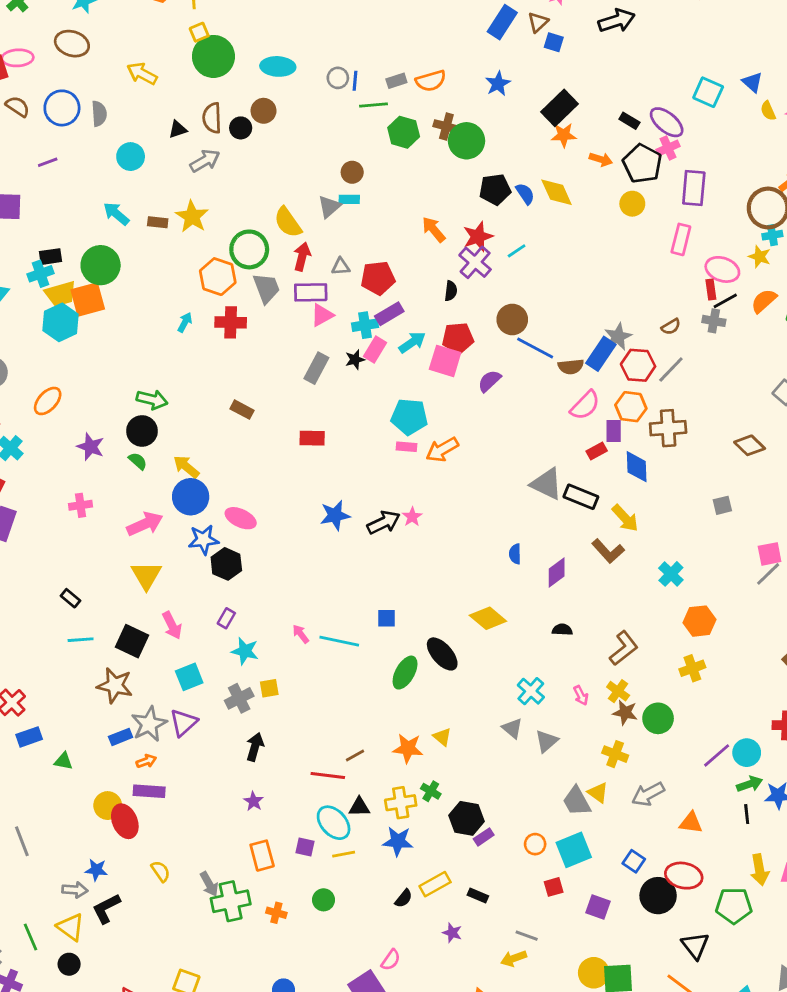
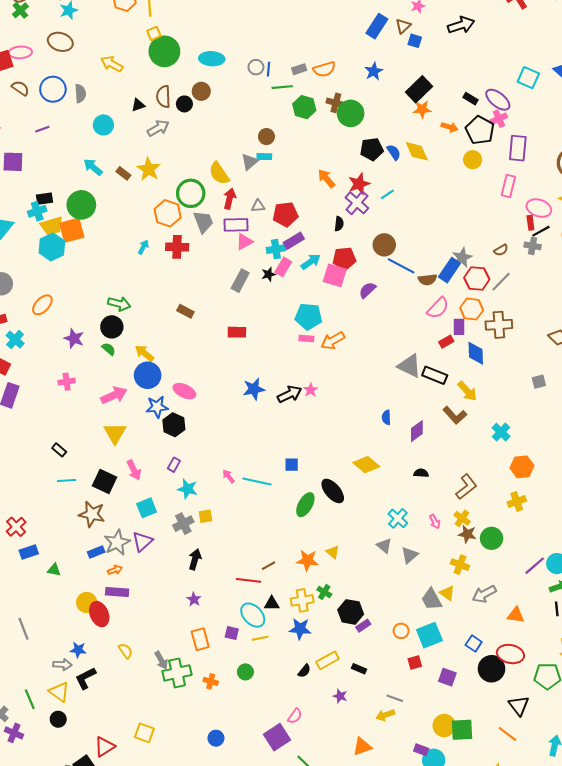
brown rectangle: (158, 222) -> (123, 173), turned 32

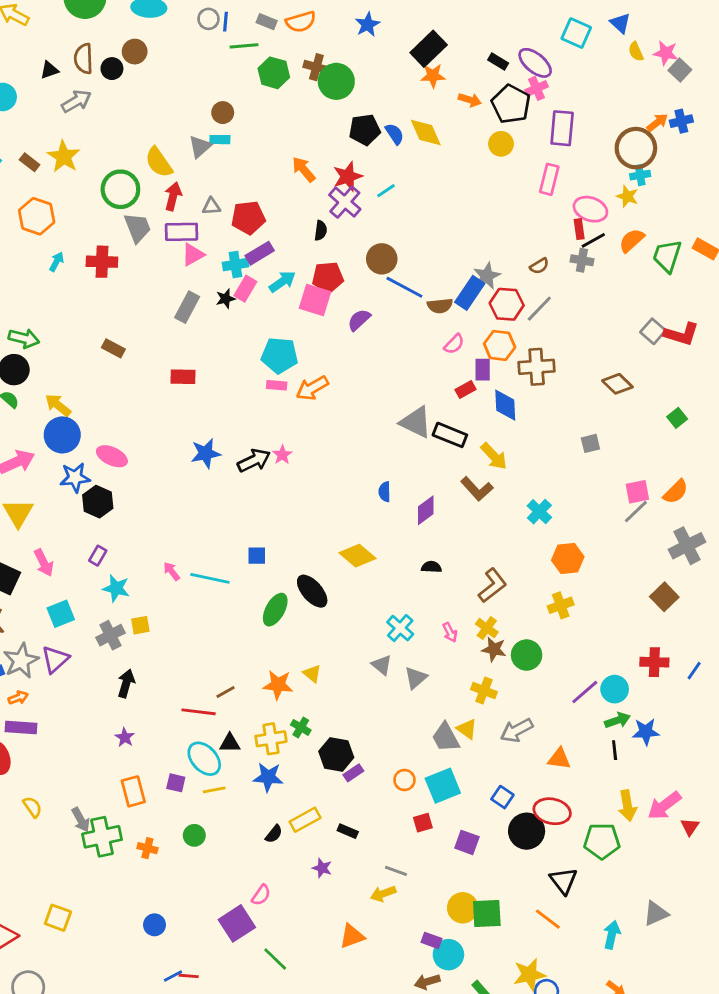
gray rectangle: (299, 69) -> (267, 22), turned 40
orange hexagon: (168, 213) -> (37, 216), moved
pink semicircle: (438, 308) -> (454, 344), size x0.7

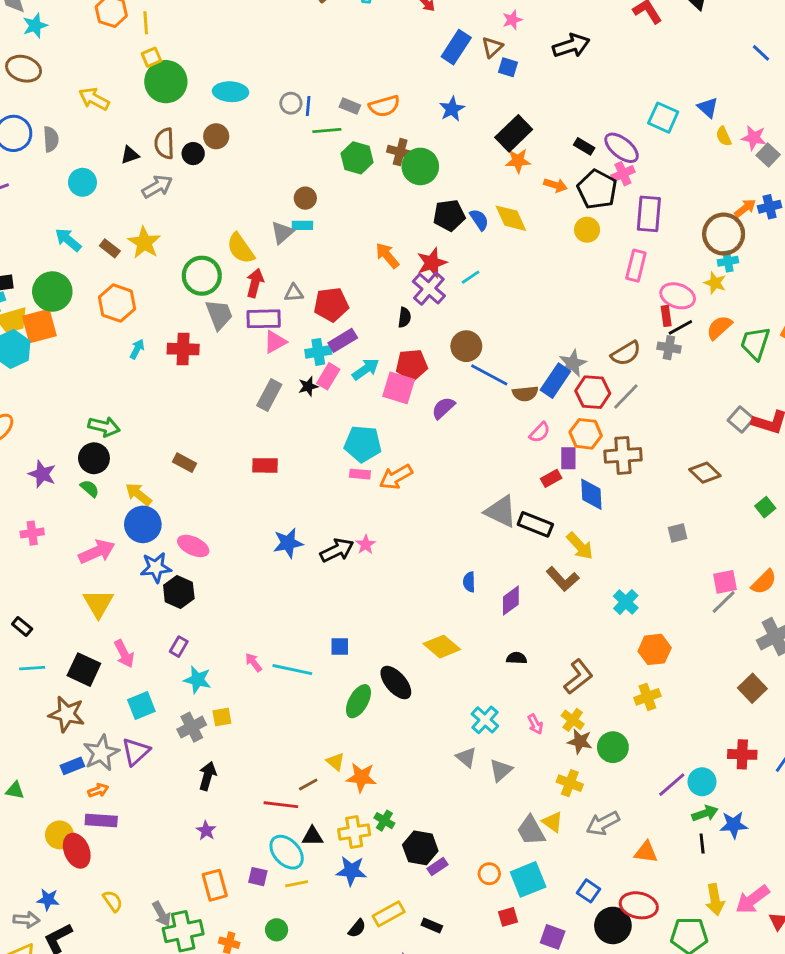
brown semicircle: (539, 266) -> (626, 353), size x1.5
brown rectangle: (113, 348) -> (185, 463), moved
yellow triangle: (312, 673) -> (335, 762), moved

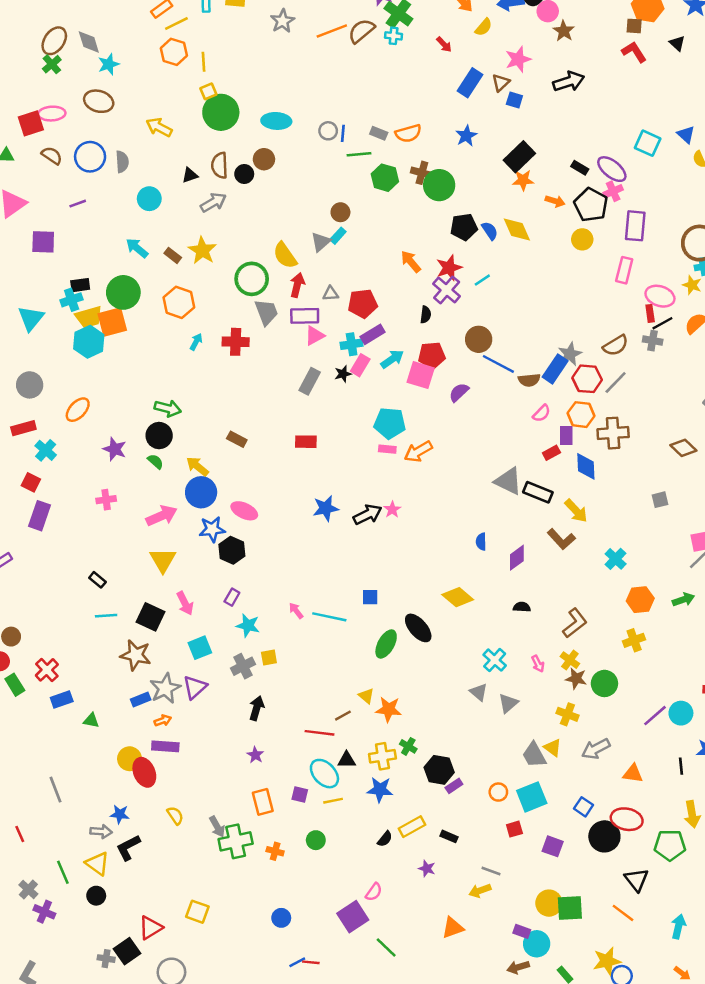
pink star: (512, 20) -> (518, 59), size x1.5
cyan rectangle: (302, 225) -> (338, 236), turned -49
green arrow: (705, 813) -> (683, 600), moved

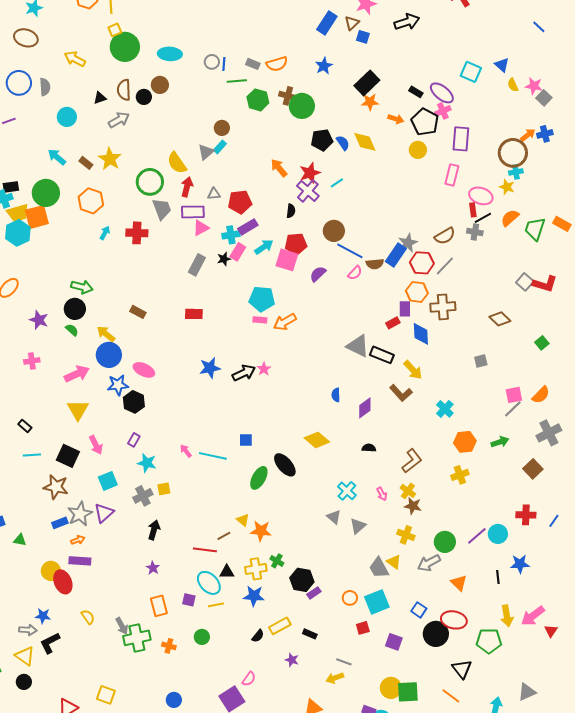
pink semicircle: (542, 413) -> (355, 273), moved
green circle: (604, 683) -> (445, 542), moved
orange triangle: (633, 774) -> (459, 583), turned 36

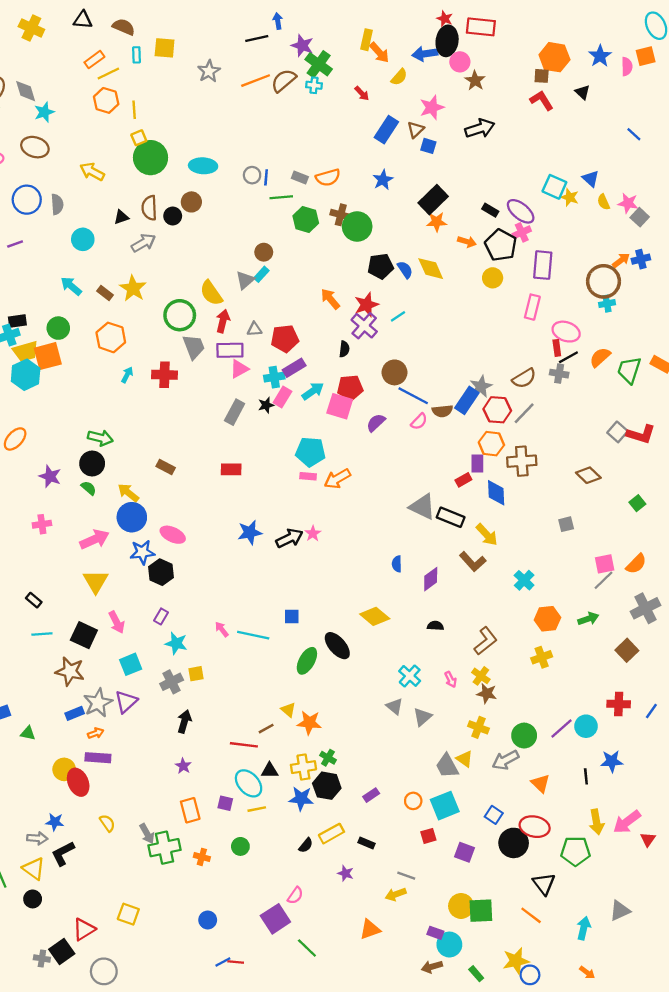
yellow star: (507, 187) -> (570, 197), moved
green circle: (46, 193) -> (58, 328), size x0.7
black hexagon: (302, 580) -> (327, 786), moved

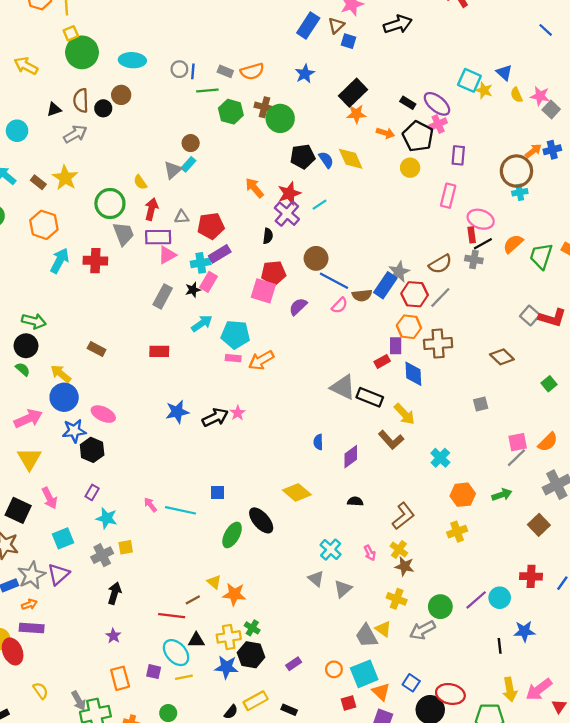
purple rectangle: (543, 265) -> (458, 155), size x0.7
yellow semicircle: (211, 293) -> (140, 182), size x0.6
cyan arrow: (127, 375) -> (60, 261), size x1.6
cyan arrow: (313, 391) -> (202, 323), moved
orange triangle: (540, 783) -> (381, 692), moved

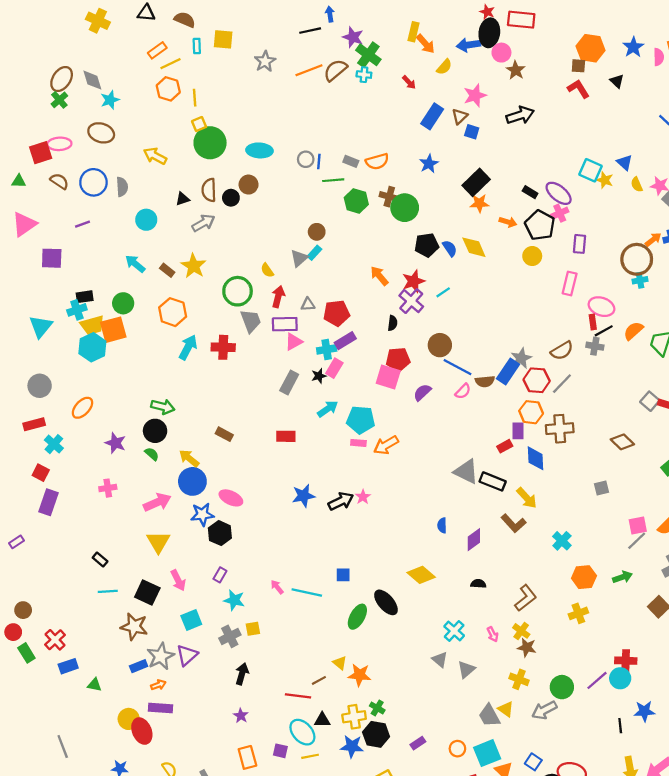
red cross: (531, 576) -> (626, 661), moved

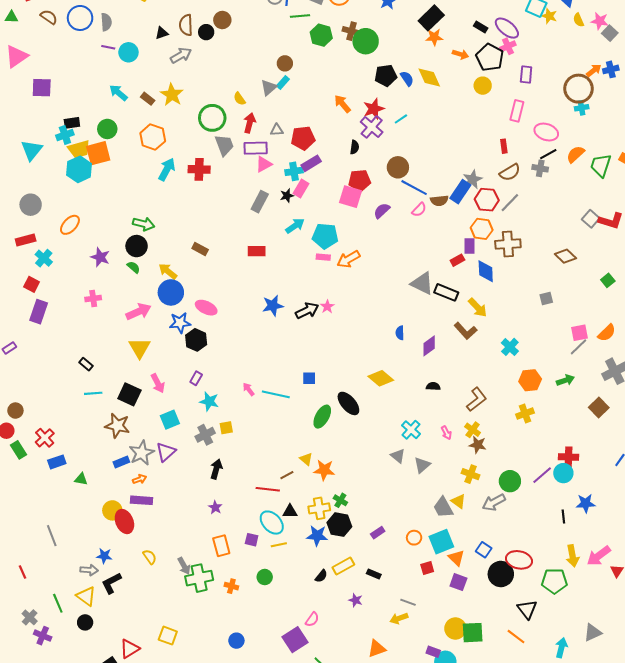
purple line: (82, 224) -> (108, 47), moved, turned 32
red rectangle: (593, 322) -> (504, 146), moved

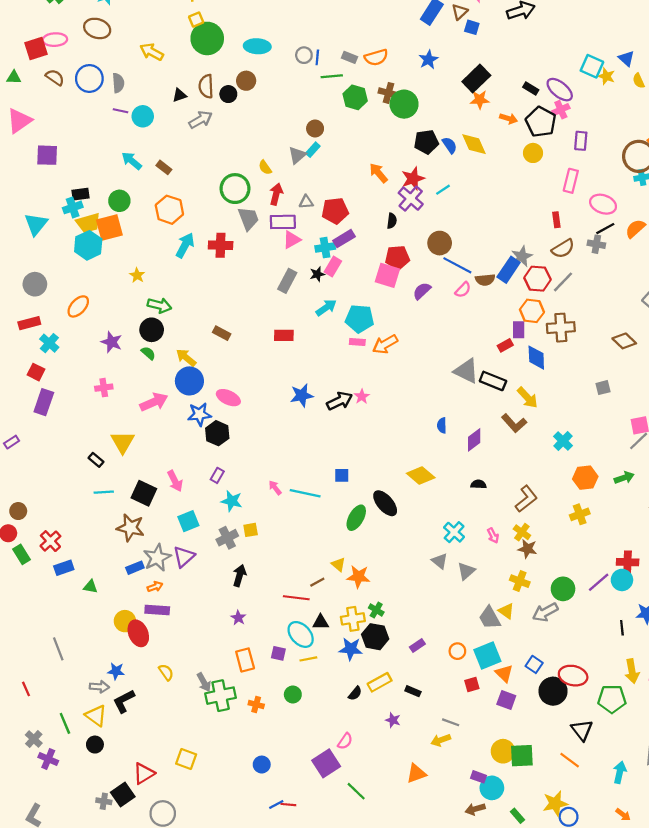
yellow star: (172, 95) -> (137, 275), moved, size x0.6
yellow triangle: (140, 348) -> (123, 442), moved

